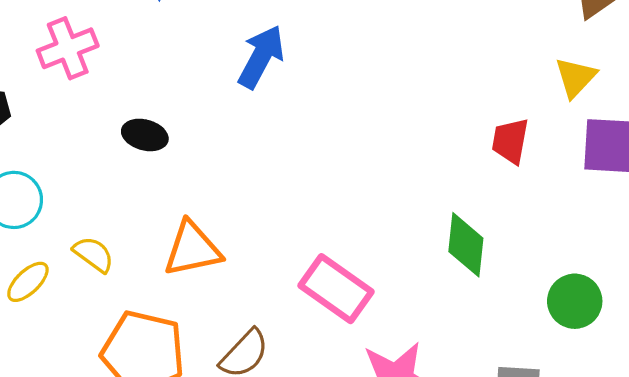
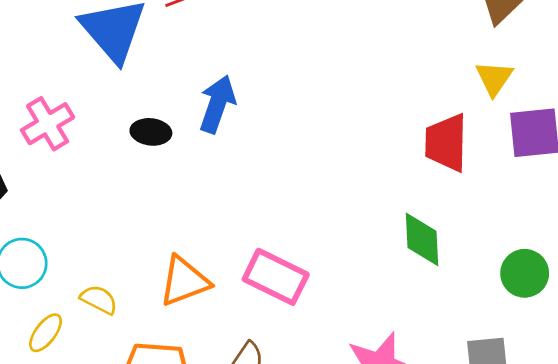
black ellipse: (145, 135) -> (151, 132), moved
red trapezoid: (510, 141) -> (446, 143), size x1.4
pink rectangle: (336, 289) -> (276, 277), moved

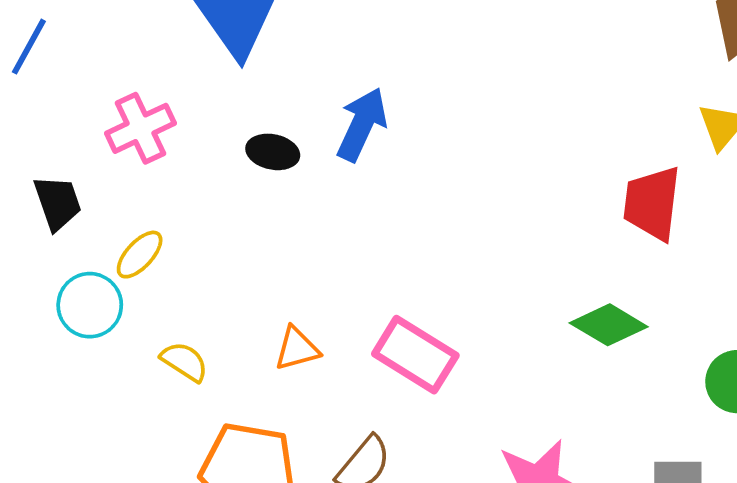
green diamond: (422, 239) -> (609, 325), turned -62
orange triangle: (184, 281) -> (297, 349), size x0.7
yellow ellipse: (46, 333) -> (140, 255), moved

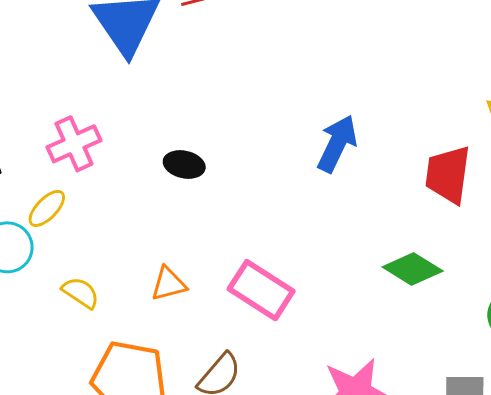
blue arrow: (362, 124) -> (337, 144), moved
pink cross: (141, 128) -> (74, 144), moved
black ellipse: (273, 152) -> (184, 165), moved

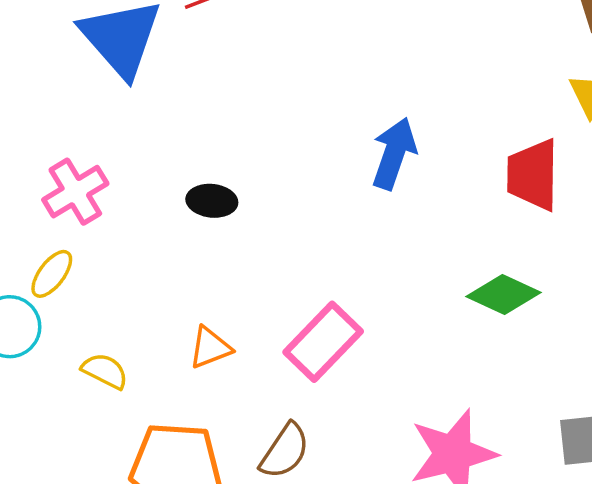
pink rectangle: (261, 290) -> (323, 342), turned -72

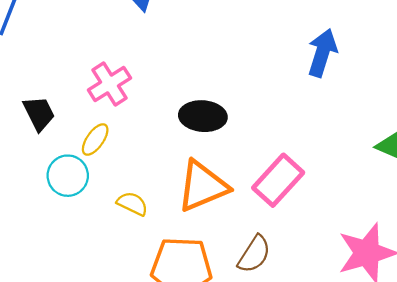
black ellipse: (212, 201) -> (203, 116), moved, size x1.4
orange triangle: (210, 348) -> (203, 186), size x1.8

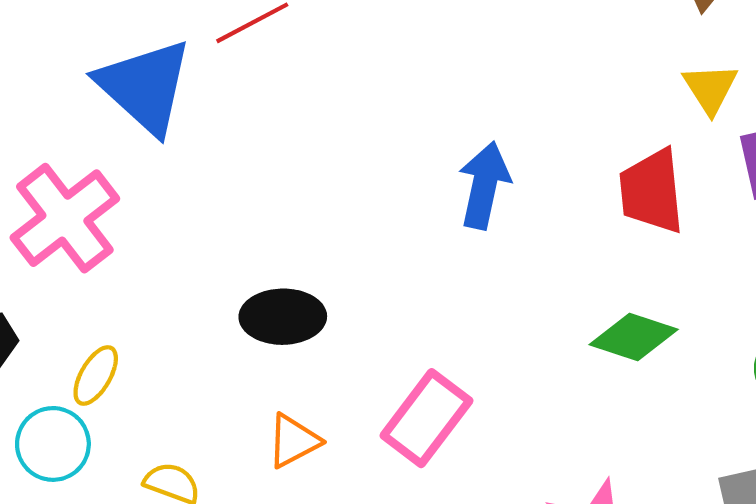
pink cross: (109, 84) -> (65, 218), moved, size x1.4
orange triangle: (203, 186) -> (293, 441), size x0.6

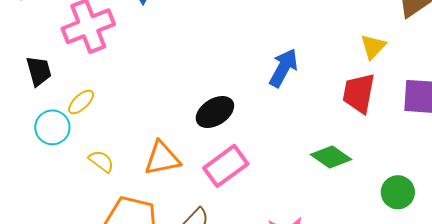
yellow triangle: (710, 88) -> (373, 47), moved
black ellipse: (283, 317) -> (215, 112), moved, turned -48
orange triangle: (293, 441) -> (162, 158), size x1.4

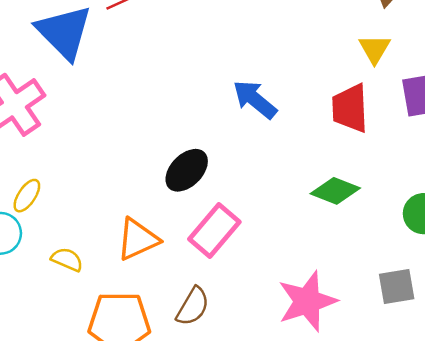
yellow triangle: (373, 47) -> (375, 49), moved
blue arrow: (283, 68) -> (255, 99), turned -66

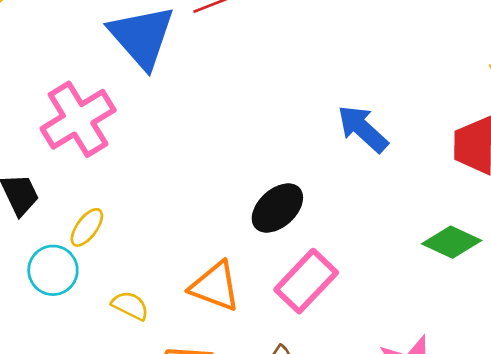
orange triangle: (138, 239) -> (215, 286), turned 42

